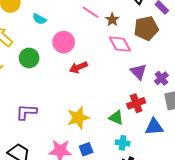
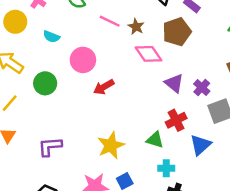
blue triangle: (154, 127) -> (200, 145), turned -30

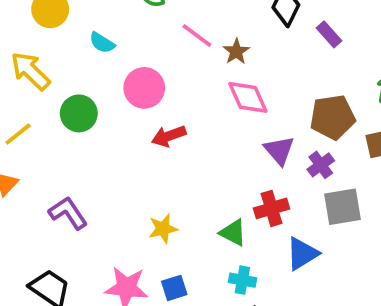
brown pentagon: (177, 32) -> (332, 117), moved
yellow star: (111, 145) -> (163, 229), size x0.7
purple L-shape: (50, 147) -> (68, 213), turned 50

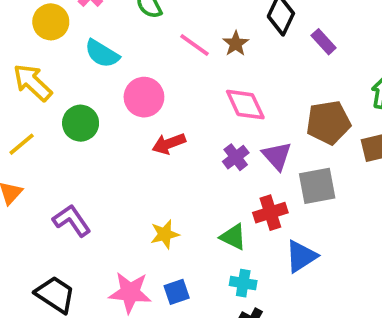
cyan semicircle: (102, 43) -> (102, 54), size x1.4
brown star: (236, 52) -> (236, 44), moved
purple cross: (321, 165) -> (236, 157), moved
gray square: (343, 207) -> (317, 186), moved

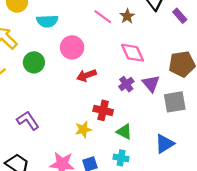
cyan semicircle: (102, 54) -> (47, 21), turned -35
red cross: (270, 213) -> (103, 110), moved, turned 30
cyan cross: (243, 283) -> (121, 158), moved

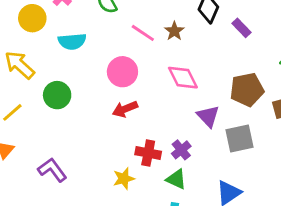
pink circle: (72, 47) -> (122, 72), moved
purple cross: (126, 84) -> (181, 150), moved

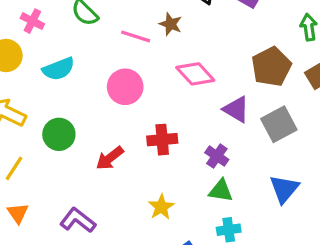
red arrow: (125, 109) -> (110, 158), moved
red cross: (148, 153) -> (162, 140), moved

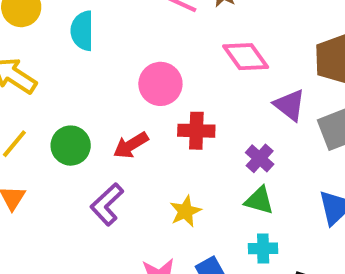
cyan semicircle: (59, 69) -> (82, 31), turned 104
pink circle: (125, 87) -> (160, 84), moved
green circle: (59, 134) -> (71, 146), moved
purple L-shape: (78, 220) -> (107, 204), moved, turned -88

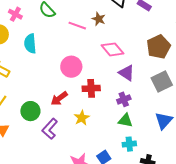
purple triangle: (290, 105) -> (126, 73), moved
green circle: (71, 146) -> (30, 111), moved
purple cross: (260, 158) -> (124, 99), turned 32
yellow star: (185, 211) -> (82, 118), moved

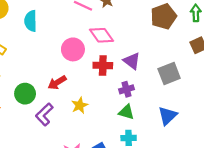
brown pentagon: (159, 47) -> (163, 16), moved
pink diamond: (112, 49) -> (102, 35), moved
red cross: (91, 88) -> (103, 65), moved

